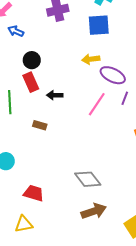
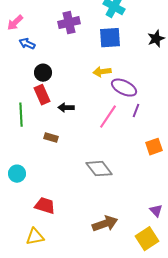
gray diamond: (88, 179) -> (99, 169), moved

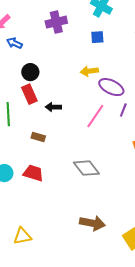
blue square: (110, 38) -> (97, 37), size x0.6
red trapezoid: (45, 206) -> (33, 173), moved
brown arrow: (105, 224) -> (92, 223), turned 30

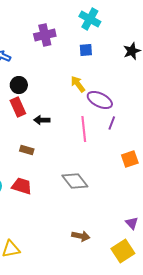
yellow arrow: (89, 71) -> (78, 84), turned 60
pink line: (95, 116) -> (84, 129), turned -40
brown arrow: (92, 223) -> (81, 236), size x0.7

